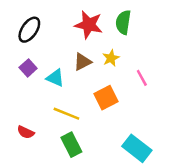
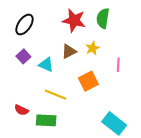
pink line: (142, 78) -> (118, 65), turned 32
green rectangle: (71, 145) -> (46, 120), moved, turned -60

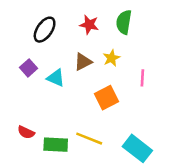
red star: (74, 20) -> (89, 25), size x0.7
black ellipse: (24, 25) -> (45, 30), moved
yellow line: (55, 95) -> (89, 139), moved

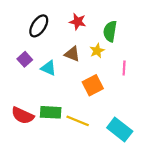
green semicircle: (124, 22) -> (110, 31), moved
brown triangle: (83, 62) -> (72, 54), turned 49
red semicircle: (26, 132) -> (23, 116), size x1.5
green rectangle: (56, 145) -> (51, 112), moved

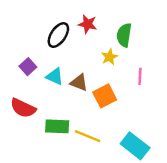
black ellipse: (39, 26) -> (58, 35), moved
brown triangle: (72, 54) -> (79, 83), moved
red semicircle: (23, 116) -> (23, 108), moved

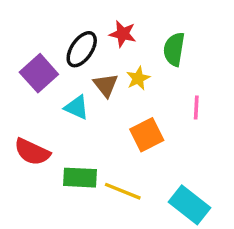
yellow star: (110, 57) -> (138, 78), moved
purple square: (28, 67) -> (39, 73), moved, size x1.5
brown triangle: (79, 83) -> (106, 85), moved, turned 30

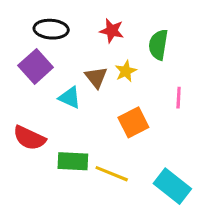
black ellipse: (82, 49) -> (51, 29), moved, turned 60

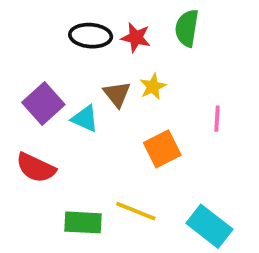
black ellipse: (51, 29) -> (91, 36), moved
green semicircle: (158, 45) -> (187, 28), moved
purple square: (36, 66) -> (43, 104), moved
green rectangle: (73, 161) -> (83, 222), moved

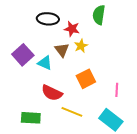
red star: (136, 38) -> (72, 29), moved
pink line: (217, 119) -> (117, 90), moved
red semicircle: (36, 168) -> (52, 93), moved
green rectangle: (83, 222) -> (31, 118), moved

